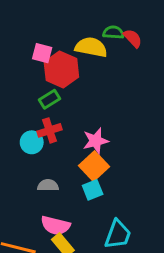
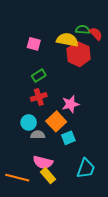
red hexagon: (61, 70) -> (79, 54), moved
cyan circle: (32, 142) -> (29, 122), moved
orange square: (94, 166) -> (56, 121), moved

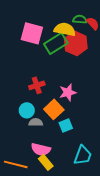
pink square: (34, 44) -> (32, 33), size x1.6
green rectangle: (39, 76) -> (56, 43), moved, size x1.6

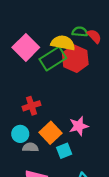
pink square: (32, 33) -> (26, 47), turned 30
pink star: (68, 92) -> (79, 126), moved

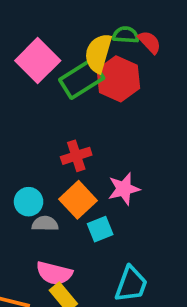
yellow semicircle: (63, 43) -> (98, 53), turned -85
red cross: (31, 106) -> (76, 156), moved

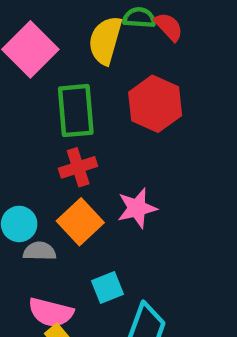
green rectangle: (82, 79) -> (76, 111), moved, turned -63
red hexagon: (118, 79) -> (155, 104), moved
cyan square: (100, 229) -> (108, 287), moved

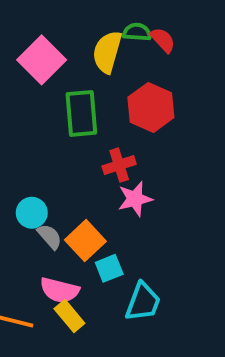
red cross: (78, 167) -> (119, 165), moved
orange square: (80, 222) -> (85, 241), moved
gray semicircle: (40, 251) -> (50, 237), turned 48

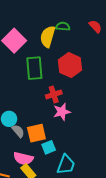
red semicircle: (163, 40) -> (95, 26), moved
orange square: (85, 241) -> (36, 133), turned 30

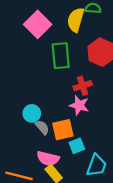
pink star: (62, 112) -> (79, 105), moved, turned 30

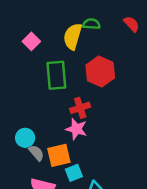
pink square: (38, 24) -> (31, 41), size x0.6

